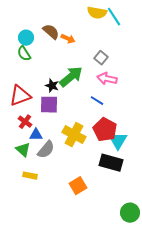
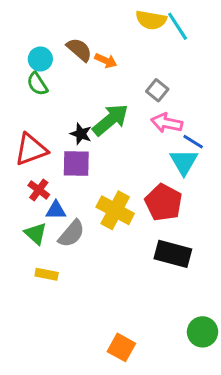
blue line: (97, 101) -> (193, 142), moved
cyan triangle: (118, 141) -> (184, 162), moved
orange square: (78, 186) -> (121, 347), moved, turned -30

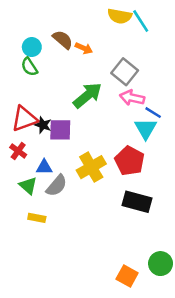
gray square: (157, 90) -> (125, 72), size x1.5
black star: (81, 134) -> (43, 125), moved
red cross: (39, 190) -> (18, 151), moved
yellow cross: (115, 210) -> (91, 167), turned 32
orange square: (121, 347) -> (127, 276), moved

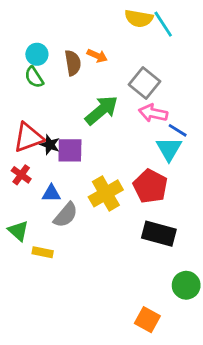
brown semicircle: (63, 40) -> (73, 63), moved, turned 40
green triangle: (28, 186) -> (18, 231), moved
green circle: (161, 264) -> (186, 285), moved

